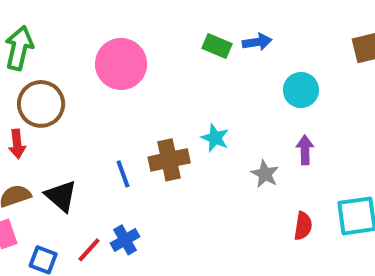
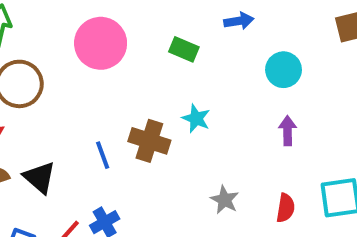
green rectangle: (217, 46) -> (184, 49), moved
brown cross: (169, 160) -> (149, 141), turned 30
gray star: (265, 174) -> (225, 200), moved

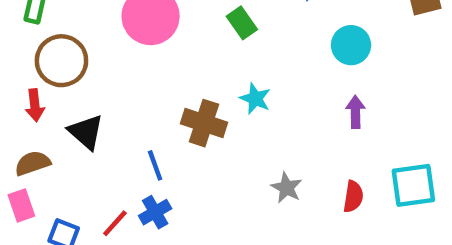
green rectangle: (184, 49) -> (242, 23), turned 32
blue line: (103, 155) -> (155, 165), moved
black triangle: (40, 177) -> (86, 132), moved

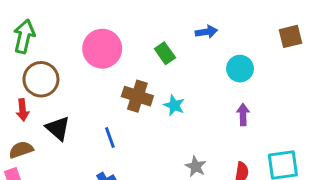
brown cross: (204, 123) -> (137, 96), moved
blue line: (155, 165) -> (110, 137), moved

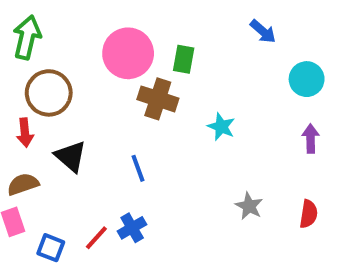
blue arrow: (206, 32) -> (263, 31), turned 50
green rectangle: (165, 53) -> (184, 59), moved, turned 45
brown cross: (137, 96) -> (158, 99), moved

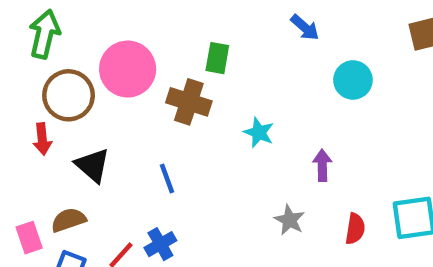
pink circle: (128, 53) -> (128, 69), moved
purple arrow: (311, 139) -> (322, 165), moved
brown semicircle: (23, 184) -> (69, 220), moved

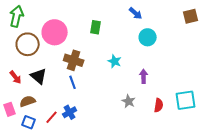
cyan circle: (353, 80) -> (148, 37), moved
brown cross: (189, 102) -> (74, 60), moved
red arrow: (42, 139) -> (16, 77), moved, turned -32

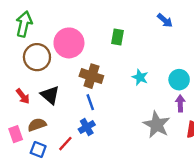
cyan circle: (148, 37) -> (179, 80), moved
purple arrow: (144, 76) -> (180, 103), moved
gray star: (129, 101) -> (157, 125), size x1.6
blue cross: (70, 112) -> (87, 127), moved

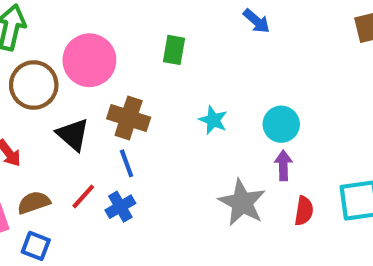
black triangle: (50, 95) -> (73, 135), moved
red line: (65, 144) -> (83, 196), moved

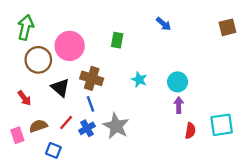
gray star: (242, 203) -> (116, 126), moved
blue square: (36, 246) -> (53, 150), moved

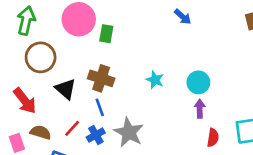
green rectangle: (117, 40) -> (106, 34), moved
pink circle: (70, 46) -> (79, 19), moved
red arrow: (24, 98) -> (25, 101), size x1.5
brown semicircle: (38, 126) -> (41, 132), turned 36

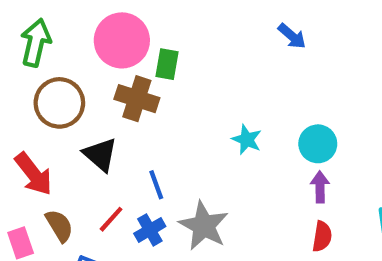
brown cross: (101, 78) -> (137, 99), moved
brown semicircle: (41, 132) -> (59, 226), turned 42
red semicircle: (213, 138) -> (322, 236), moved

